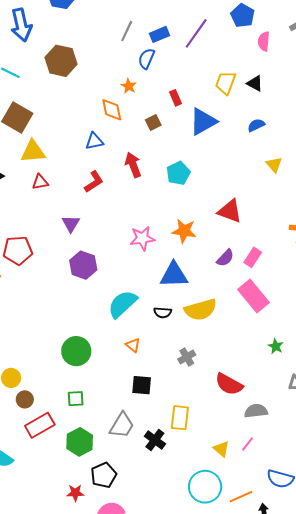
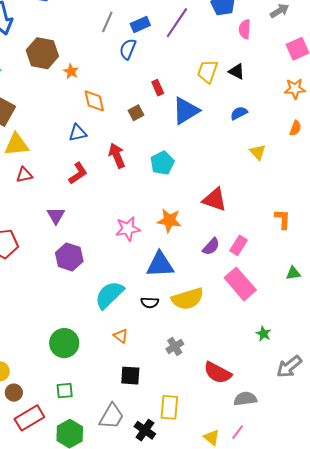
orange star: (129, 86) -> (71, 71), moved

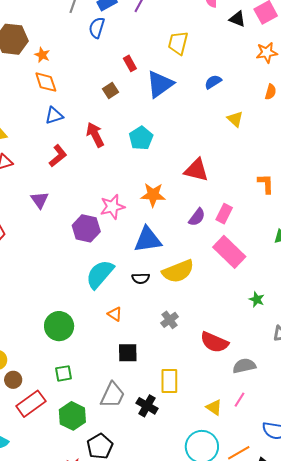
black triangle: (237, 71) -> (237, 19), moved
orange diamond: (94, 101) -> (46, 82), moved
purple hexagon: (69, 257) -> (86, 228), moved

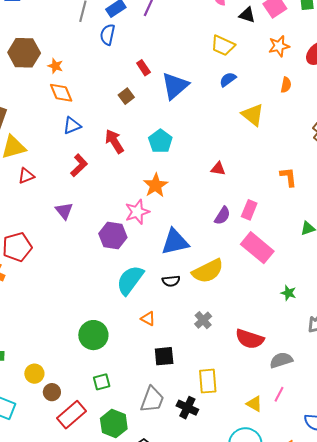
yellow trapezoid: (178, 43) -> (223, 46), moved, turned -75
yellow triangle: (235, 119) -> (253, 115), size x1.4
red triangle: (196, 170) -> (218, 169), size x0.6
orange star: (153, 195) -> (156, 185), moved, turned -30

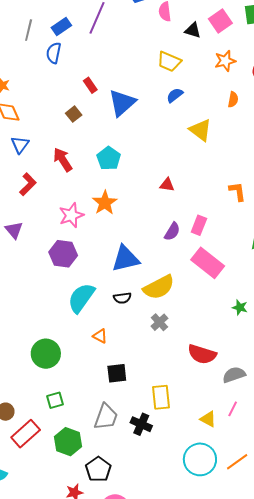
blue triangle: (72, 126) -> (20, 145), turned -30
pink star: (137, 212) -> (71, 215), moved
gray cross: (203, 320) -> (159, 322), moved

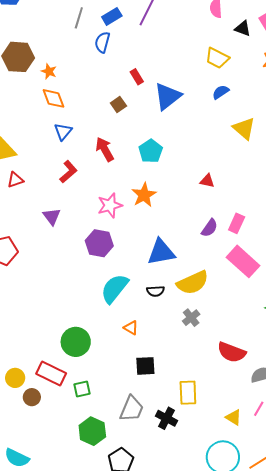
red rectangle: (26, 434) -> (51, 373), moved, turned 64

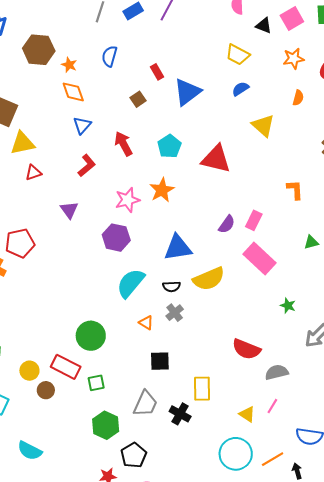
blue semicircle: (102, 42) -> (110, 56), moved
red triangle: (207, 181) -> (216, 159), moved, size x2.0
gray cross: (191, 318) -> (175, 313), moved

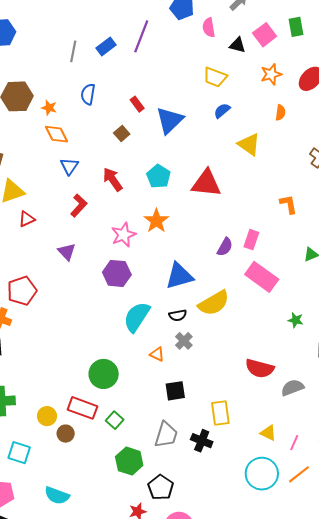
green square: (96, 383) -> (115, 420), turned -30
pink line: (272, 406) -> (294, 443), moved

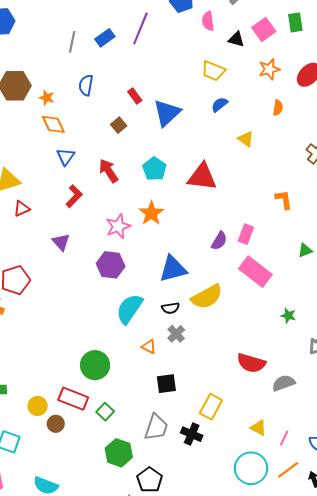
yellow triangle: (249, 144) -> (246, 139), size x0.7
yellow rectangle: (220, 413) -> (211, 407), turned 35

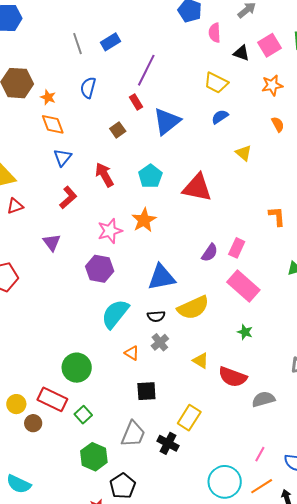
purple line: (140, 28) -> (146, 70), moved
gray line: (72, 42) -> (77, 44), turned -35
orange semicircle: (278, 108) -> (278, 124), turned -42
green star: (288, 316) -> (245, 332), moved
yellow triangle: (258, 428) -> (201, 361), moved

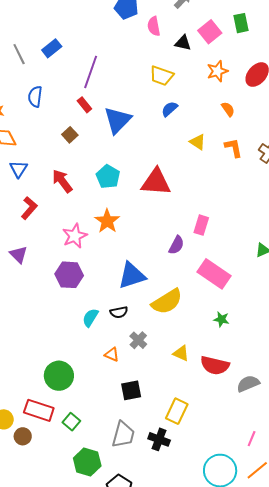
orange L-shape: (277, 216) -> (233, 148), moved
pink rectangle: (237, 248) -> (201, 225), moved
cyan semicircle: (115, 314) -> (90, 318), size x0.6
black semicircle: (156, 316) -> (119, 312), moved

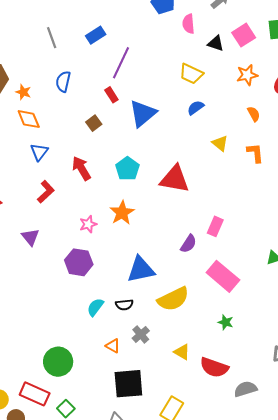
blue rectangle: (52, 48) -> (96, 35), moved
pink star: (75, 236) -> (88, 224), size x0.7
black square: (131, 390) -> (128, 384), size x1.5

